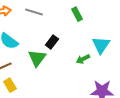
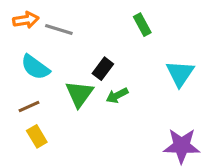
gray line: (34, 12) -> (59, 29), moved
green arrow: (83, 59) -> (117, 95), moved

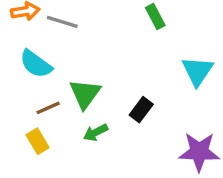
black rectangle: (103, 69) -> (141, 110), moved
green arrow: (117, 95) -> (96, 132), moved
brown line: (29, 106) -> (48, 108), moved

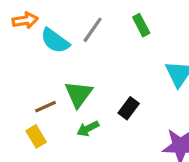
gray line: (62, 22) -> (93, 30), moved, turned -72
cyan semicircle: (36, 64) -> (55, 41), moved

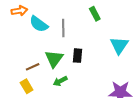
gray line: (93, 30) -> (63, 28), moved, turned -36
black rectangle: (129, 108) -> (77, 56), moved, turned -32

